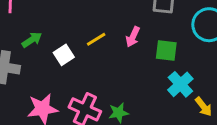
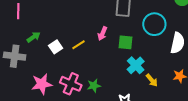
yellow line: (96, 39) -> (79, 45), moved

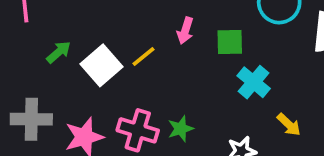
white square: (56, 47) -> (102, 65), size x1.5
gray cross: (15, 56) -> (31, 119), moved
yellow arrow: (152, 80) -> (289, 125), moved

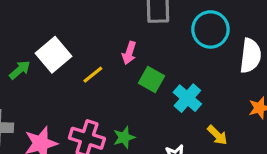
green square: (230, 42) -> (151, 80), moved, turned 30
white square: (102, 65) -> (54, 55), moved

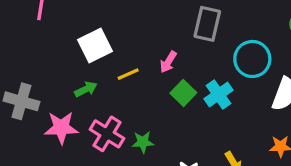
green arrow: (20, 70) -> (86, 89), moved
cyan cross: (187, 98) -> (218, 95), moved

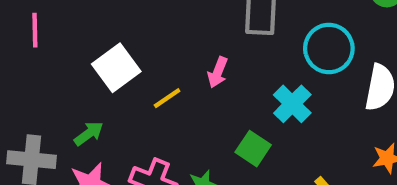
green arrow: (86, 89) -> (89, 134), moved
green square: (183, 93) -> (253, 149), moved

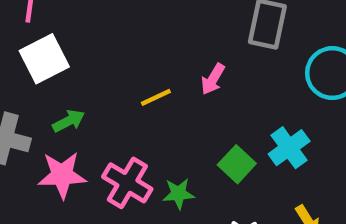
white square: (116, 68) -> (44, 59), moved
cyan cross: (292, 104) -> (289, 148), moved

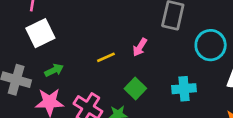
cyan cross: (289, 148) -> (184, 89), turned 30
green square: (237, 164) -> (135, 89), moved

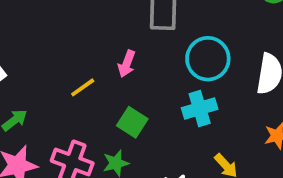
cyan circle: (211, 45) -> (208, 59), moved

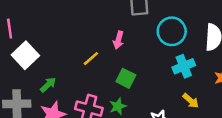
cyan cross: (200, 109) -> (184, 66), moved

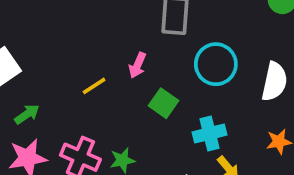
cyan cross: (184, 66) -> (209, 134), moved
green square: (126, 78) -> (164, 103), moved

